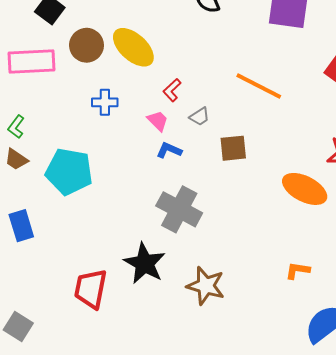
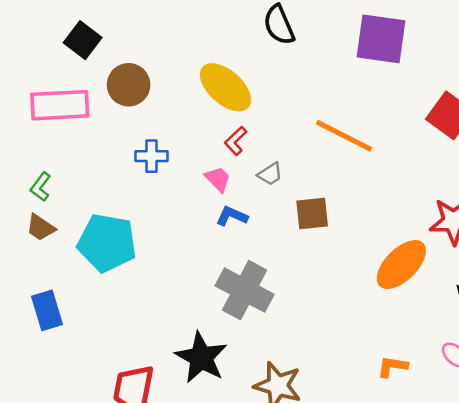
yellow ellipse: (133, 47) -> (225, 87), moved
orange ellipse: (305, 189) -> (401, 265), turned -72

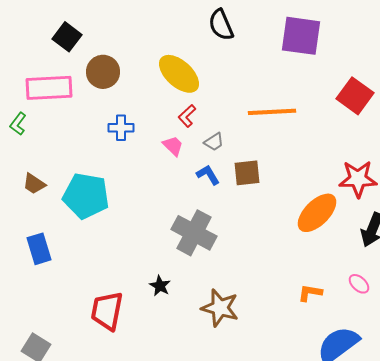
orange line: (344, 136) -> (272, 112), turned -30
green L-shape: (41, 187) -> (18, 124), moved
blue L-shape: (232, 216) -> (208, 175), moved, turned 35
black star: (201, 358) -> (160, 286), size x0.5

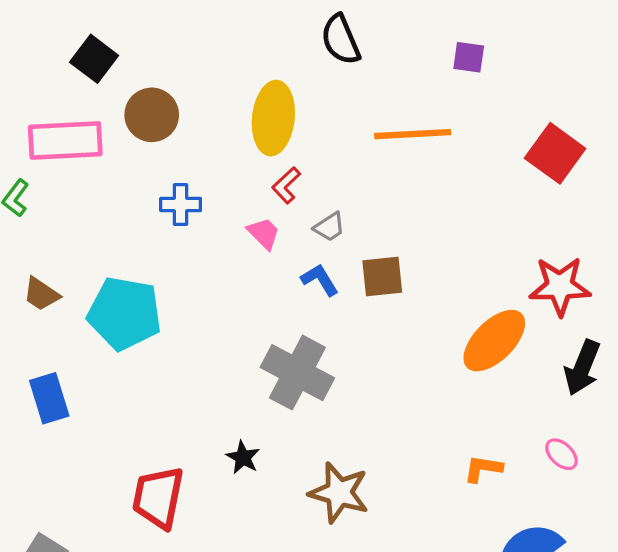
purple square: (301, 36) -> (469, 57), size x0.5
yellow ellipse: (179, 74) -> (273, 118), turned 54
orange line: (272, 112) -> (413, 134), moved

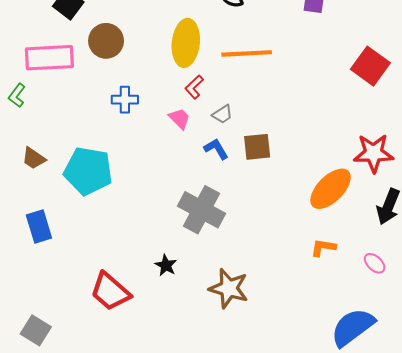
orange line: (413, 134) -> (247, 53), moved
orange L-shape: (483, 469) -> (323, 248), moved
red trapezoid: (158, 497) -> (110, 292), turned -60

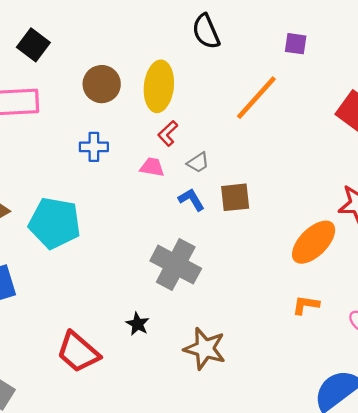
brown circle: (106, 41) -> (102, 84), moved
orange line: (247, 53) -> (256, 98), moved, turned -45
pink trapezoid: (179, 118) -> (152, 167), turned -35

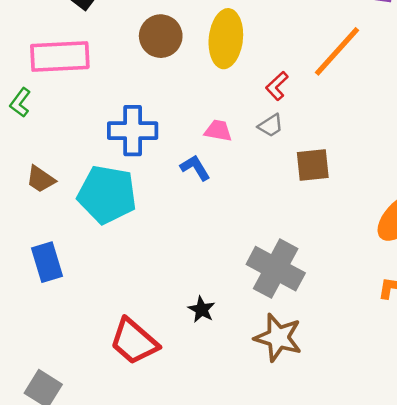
red L-shape: (168, 133) -> (277, 86), moved
blue cross: (94, 147) -> (133, 131), moved, size x1.5
blue L-shape: (191, 200) -> (195, 168), moved
gray cross: (176, 265) -> (276, 269), moved

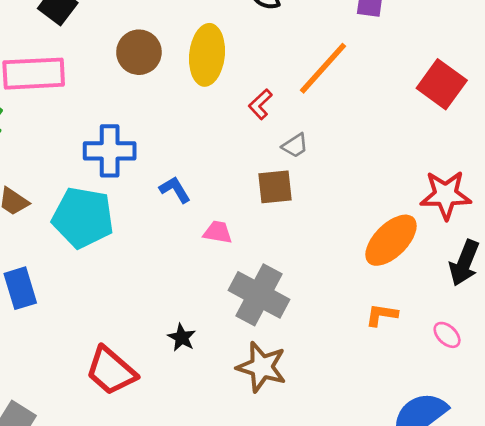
gray trapezoid: (271, 126) -> (295, 146), moved
pink trapezoid: (218, 131) -> (218, 232), moved
brown square: (313, 165) -> (275, 187), moved

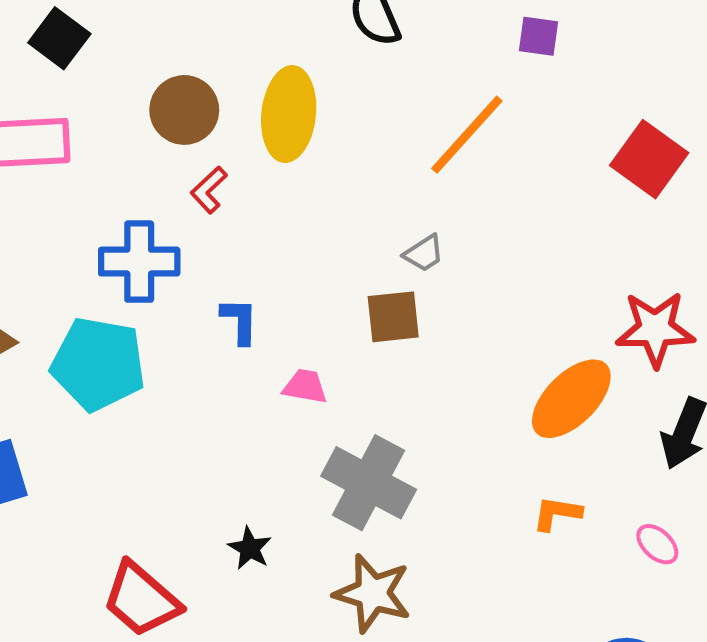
red L-shape: (260, 104) -> (209, 190), moved
blue L-shape: (175, 190) -> (240, 321), turned 32

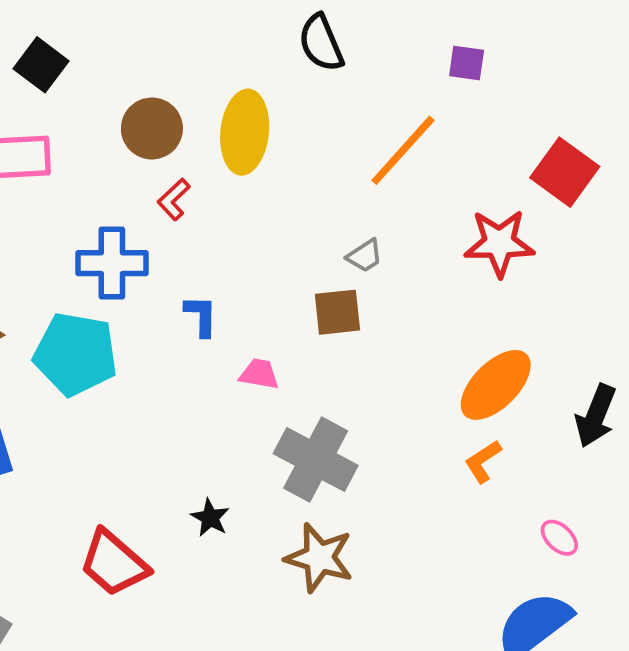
red star: (655, 329) -> (499, 243), moved
orange L-shape: (557, 513) -> (483, 461), moved, turned -42
pink ellipse: (657, 544) -> (559, 538), moved

